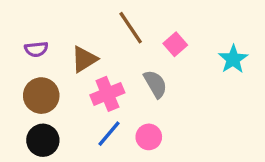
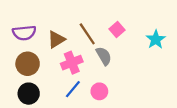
brown line: (131, 28) -> (87, 34), moved
purple semicircle: (36, 49) -> (24, 33), size x1.5

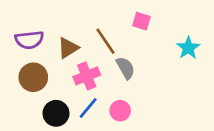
pink square: (117, 29) -> (142, 21), moved, turned -32
black circle: (29, 94) -> (56, 113), moved

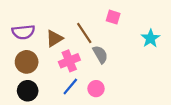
black circle: (56, 113) -> (28, 91), moved

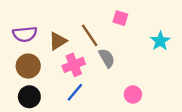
pink circle: (96, 89) -> (133, 94), moved

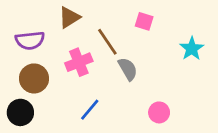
brown triangle: (58, 41) -> (69, 17), moved
pink cross: (74, 65) -> (79, 62), moved
black circle: (29, 97) -> (20, 112), moved

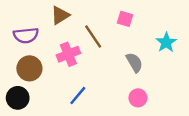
gray semicircle: (128, 69) -> (134, 62), moved

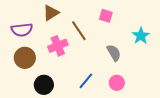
blue line: (78, 95) -> (86, 81), moved
black circle: (18, 98) -> (44, 85), moved

